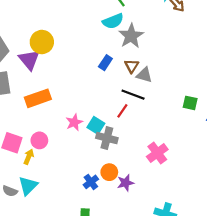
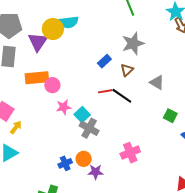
cyan semicircle: (113, 21) -> (68, 22), moved
gray triangle: (144, 75) -> (157, 82), moved
red line: (122, 111) -> (105, 91), moved, turned 32
pink circle: (39, 140) -> (52, 85), moved

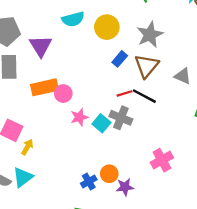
yellow circle: (53, 29) -> (107, 27), moved
brown triangle: (127, 70) -> (147, 66), size x1.6
gray cross: (89, 128) -> (121, 118), moved

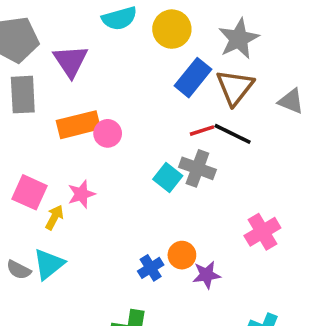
blue rectangle: (120, 59) -> (193, 78), size x1.5
pink star: (79, 117) -> (81, 194), moved

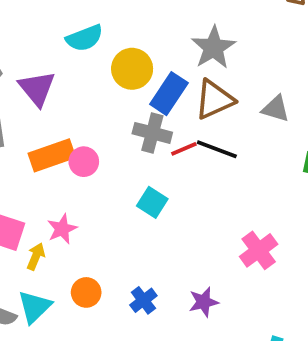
yellow circle: (172, 29) -> (132, 69), moved
brown triangle: (235, 87) -> (214, 100), turned 33
gray cross: (197, 168) -> (152, 133), moved
orange circle: (182, 255) -> (86, 292), moved

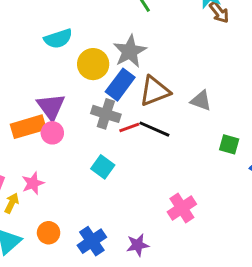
gray star: (213, 48) -> (130, 51), moved
purple triangle: (37, 88) -> (51, 107), moved
blue cross: (143, 300) -> (92, 241), size x1.4

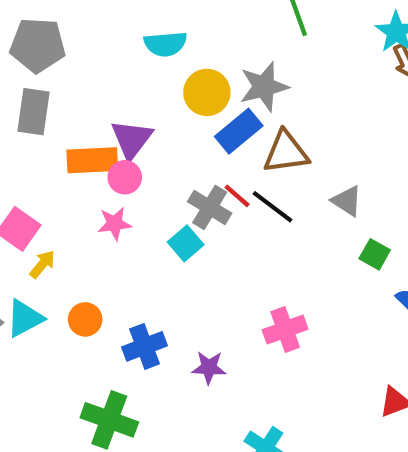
gray triangle: (201, 101) -> (347, 201), moved
gray cross: (106, 114) -> (210, 207), moved
red line: (129, 127) -> (237, 196), turned 48
pink star: (33, 183) -> (115, 224), moved

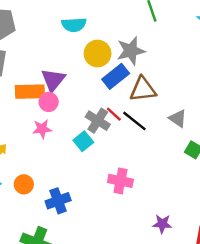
pink cross: (285, 330) -> (120, 181), moved, turned 30
purple star: (209, 368) -> (162, 224), moved

